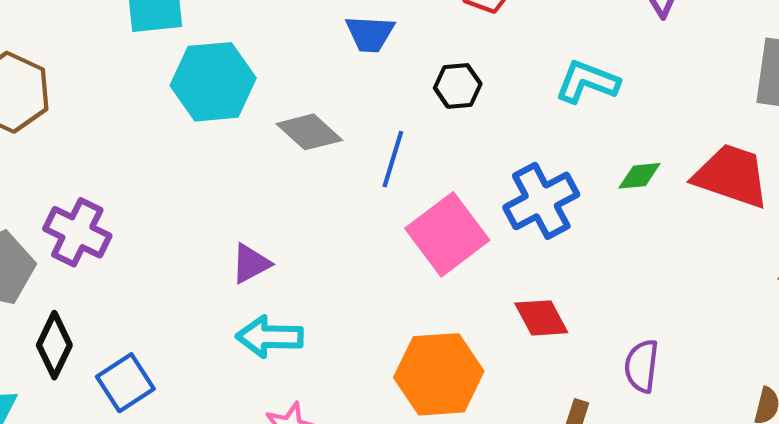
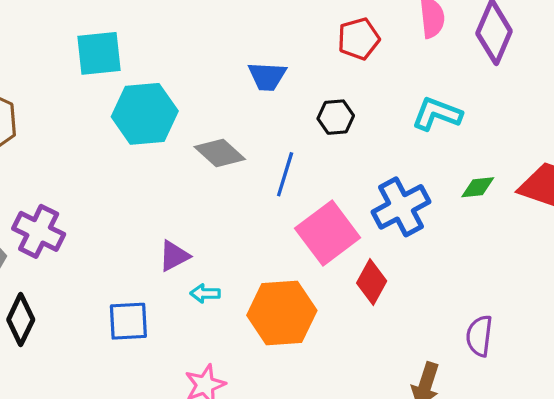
red diamond: (541, 318) -> (372, 282), moved, turned 57
cyan arrow: (270, 337) -> (205, 293), moved, size x0.6
orange hexagon: (439, 374) -> (282, 313), moved
blue square: (125, 383) -> (128, 321), moved, turned 30

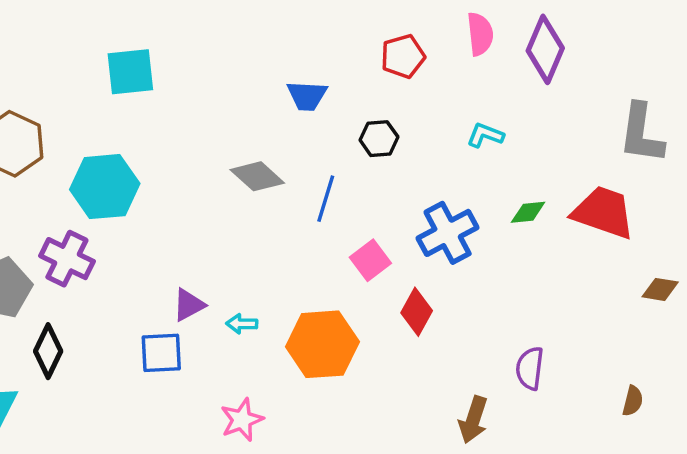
cyan hexagon: (145, 114) -> (105, 187), moved
cyan L-shape: (437, 114) -> (485, 135), size x0.7
pink square: (328, 233) -> (370, 260), size x0.6
purple triangle: (174, 256) -> (189, 305), moved

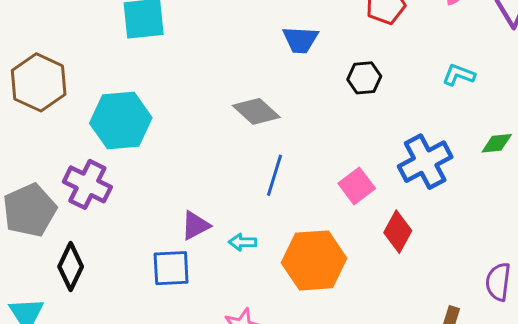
blue line: (326, 199) -> (274, 175), moved

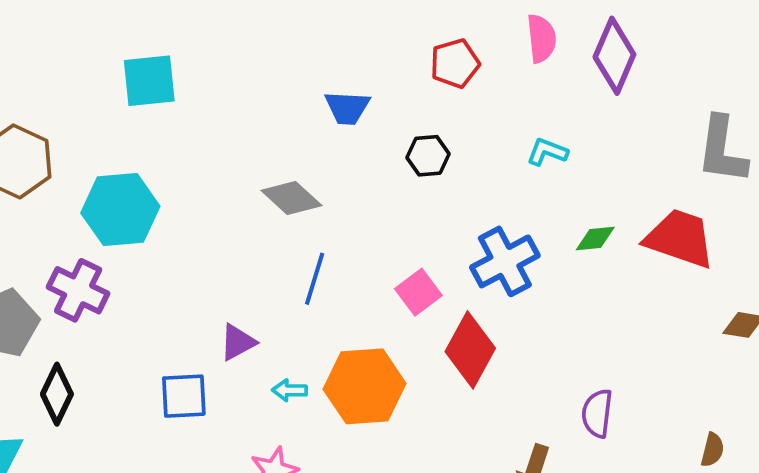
purple triangle: (195, 225) -> (238, 342), moved
red diamond: (398, 232) -> (470, 350), size x1.4
cyan arrow: (243, 242) -> (290, 390), moved

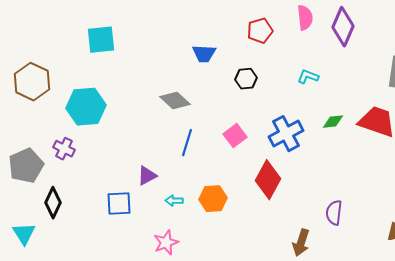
purple cross: (78, 290) -> (64, 149), size x0.7
pink square: (418, 292) -> (235, 136), moved
orange hexagon: (365, 386) -> (213, 199), size x0.7

